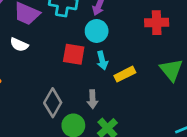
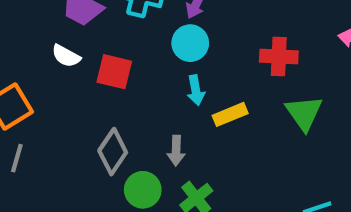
red cross: (157, 23) -> (279, 57), moved
red square: (74, 54) -> (114, 72), moved

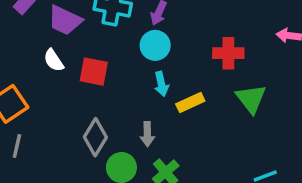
white semicircle: (66, 56) -> (54, 60), turned 30

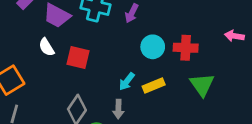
cyan circle: (155, 45) -> (153, 47), moved
cyan arrow: (161, 84) -> (127, 81), moved, turned 48

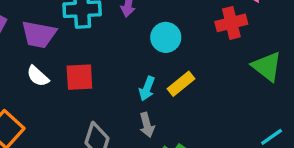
red cross: (186, 48) -> (231, 23), moved
green triangle: (202, 85) -> (267, 66), moved

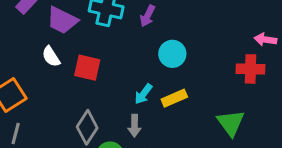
red cross: (231, 23) -> (250, 69), moved
green triangle: (267, 66) -> (231, 123), moved

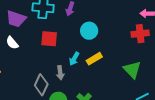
red square: (87, 68) -> (49, 39), moved
gray arrow: (134, 126) -> (60, 73), moved

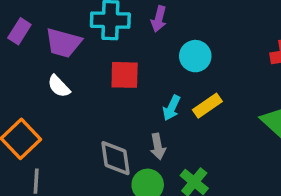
gray arrow: (60, 73) -> (158, 146), moved
gray diamond: (41, 85) -> (115, 158), turned -30

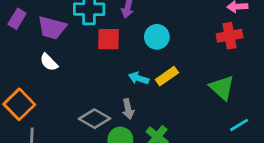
red square: (125, 75) -> (109, 39), moved
cyan arrow: (172, 108) -> (139, 78), turned 84
gray diamond: (115, 158) -> (95, 119), turned -52

